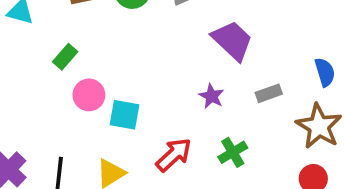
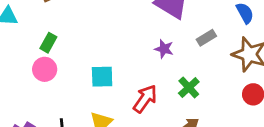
pink circle: (89, 95) -> (45, 69), moved

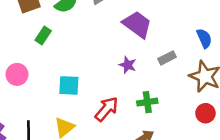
green rectangle: (48, 43) -> (43, 36), moved
green cross: (189, 88) -> (147, 102), turned 30

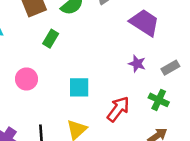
gray rectangle: (167, 58) -> (170, 68), moved
green cross: (147, 102) -> (159, 100), turned 36

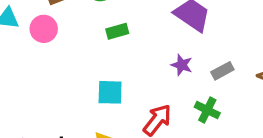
green rectangle: (51, 39) -> (117, 31), moved, turned 42
pink circle: (26, 79) -> (44, 29), moved

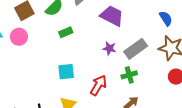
gray rectangle: (222, 71) -> (136, 49), size x1.6
green cross: (207, 110) -> (129, 75), turned -35

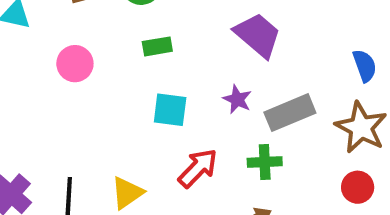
pink circle: (19, 37) -> (75, 64), moved
cyan square: (66, 72) -> (170, 110), moved

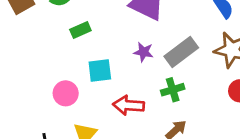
pink circle: (75, 64) -> (66, 93), moved
red arrow: (198, 168) -> (129, 105), turned -116

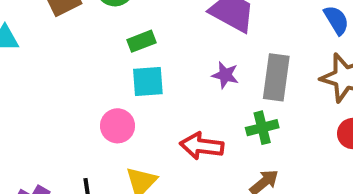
gray rectangle: (181, 52) -> (276, 77), turned -48
cyan square: (100, 71) -> (148, 82), moved

